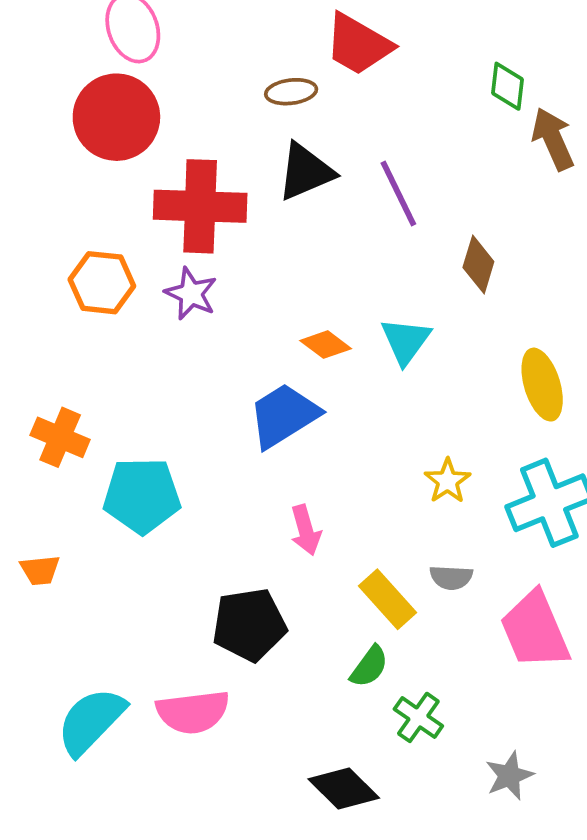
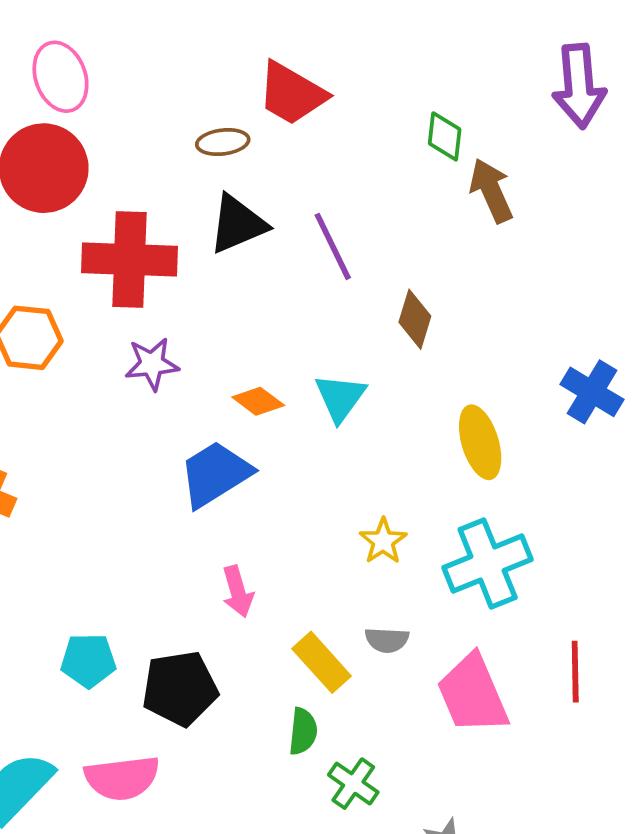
purple star: (191, 294) -> (152, 364), moved, turned -30
cyan pentagon: (142, 496) -> (88, 660), moved, size x0.7
green semicircle: (369, 667) -> (303, 731), turned -30

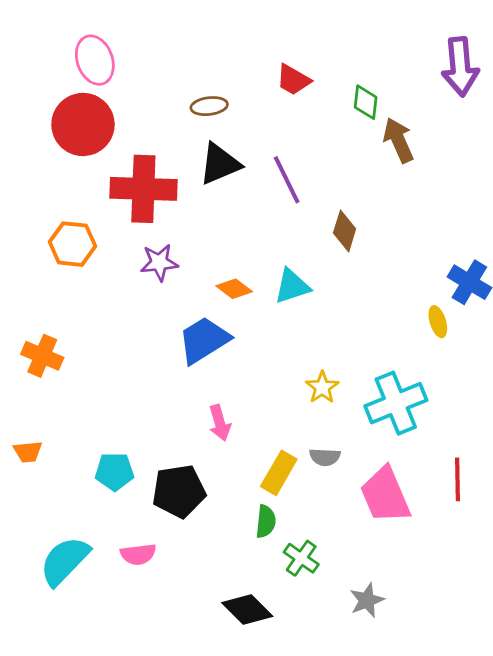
red trapezoid: (292, 94) -> (293, 80), moved, size x0.7
cyan triangle: (340, 398) -> (292, 286), turned 36
yellow ellipse: (480, 442) -> (438, 322), moved, size x0.6
yellow rectangle: (322, 662) -> (279, 473), turned 72
pink semicircle: (122, 778) -> (138, 554), size x0.7

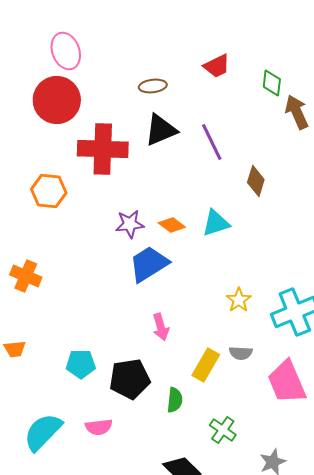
red trapezoid: (293, 80) -> (217, 66), turned -56
purple star: (159, 262) -> (130, 224), moved
green semicircle: (266, 521) -> (175, 400), moved

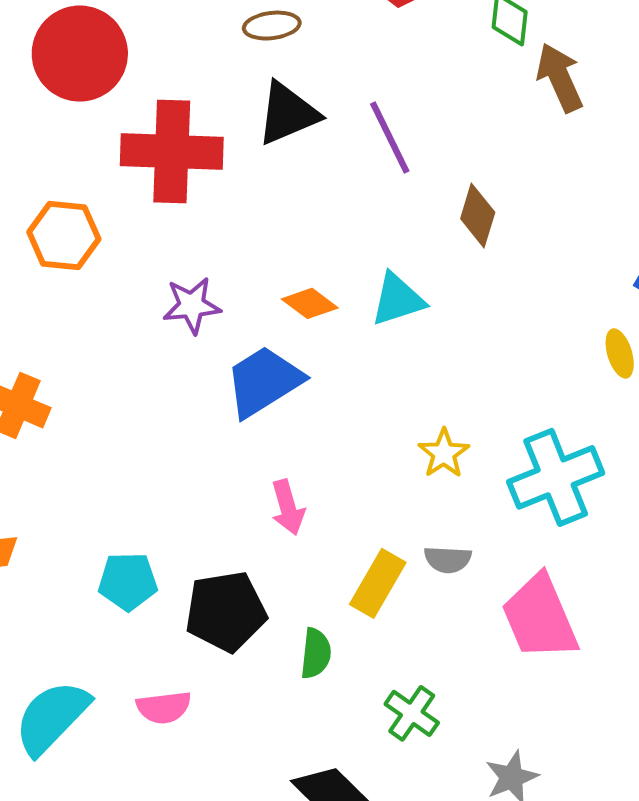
purple star: (130, 224) -> (192, 305), moved

